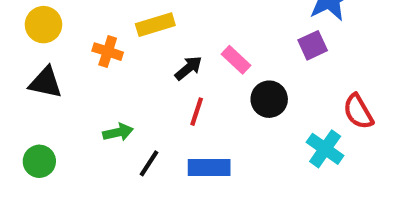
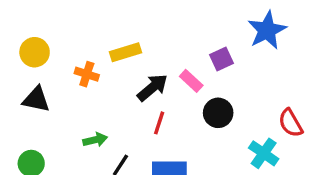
purple square: (313, 45) -> (221, 59), moved
black arrow: (188, 68) -> (152, 88), size x1.4

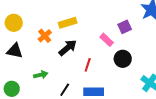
orange cross: (87, 74) -> (45, 36), turned 32
black arrow: (152, 88) -> (68, 48), moved
green arrow: (95, 140) -> (41, 75), moved

